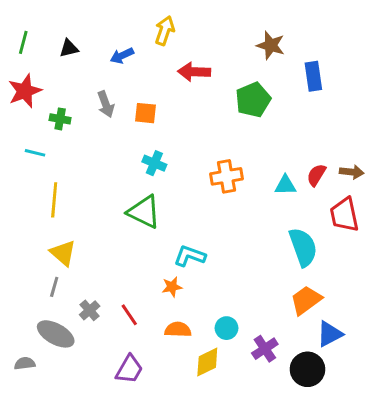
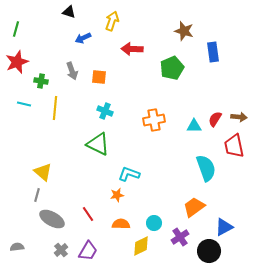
black triangle: (69, 48) -> (69, 12), moved, turned 32
yellow line: (54, 200) -> (55, 108), moved
orange trapezoid: (306, 300) -> (194, 207), moved
gray cross: (90, 310) -> (61, 250), moved
gray ellipse: (56, 334) -> (52, 219), moved

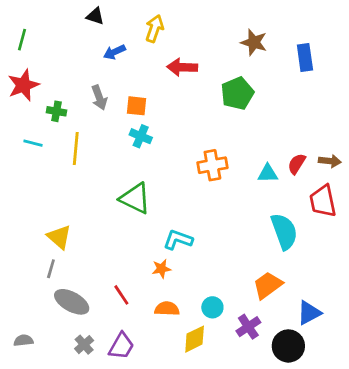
blue rectangle: (213, 52) -> (305, 58), moved
cyan cross: (105, 111) -> (141, 136), moved

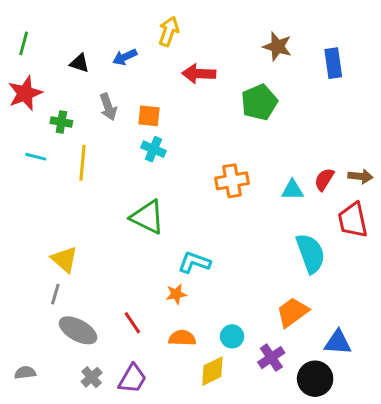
black triangle: (95, 16) -> (80, 63), moved
blue triangle: (309, 313) -> (338, 342), turned 32

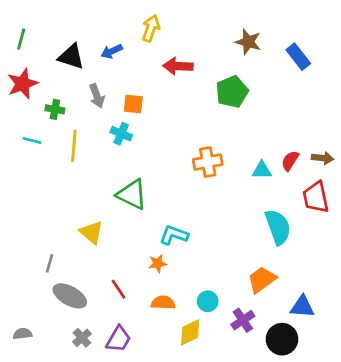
black triangle: (80, 63) -> (71, 57), size x1.5
blue rectangle: (333, 63) -> (298, 57), turned -30
cyan cross: (154, 149) -> (121, 134), moved
yellow triangle: (64, 259) -> (91, 232), moved

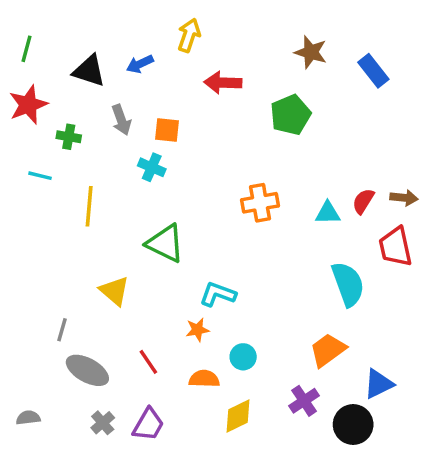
yellow line: (74, 146) -> (89, 206), moved
cyan circle: (208, 301) -> (243, 357), moved
blue triangle: (302, 307) -> (378, 384), turned -30

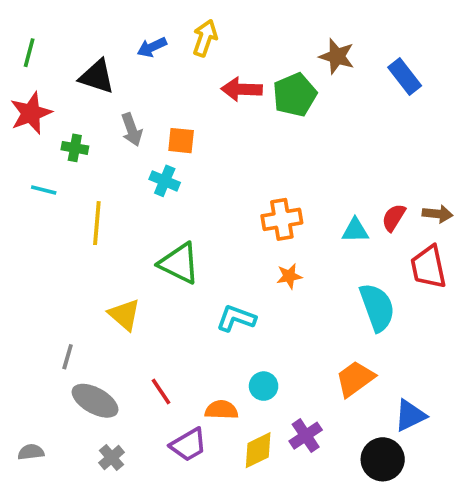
blue arrow: (140, 64) -> (152, 47), moved
green pentagon: (290, 115) -> (295, 95), moved
orange star: (197, 330) -> (289, 276), moved
purple cross: (304, 401) -> (306, 436), moved
purple trapezoid: (148, 424) -> (188, 445), moved, turned 30

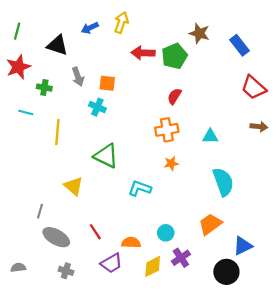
red semicircle: (394, 218) -> (174, 96), moved
red trapezoid: (428, 267) -> (254, 88), moved, turned -36
cyan circle: (264, 386) -> (166, 233), moved
gray cross: (112, 458) -> (66, 271), turned -32

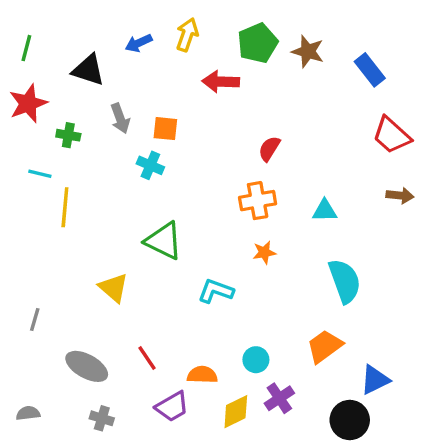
green pentagon: (174, 56) -> (258, 43), moved
yellow line: (57, 132) -> (65, 207), moved
gray line: (40, 211) -> (35, 319), moved

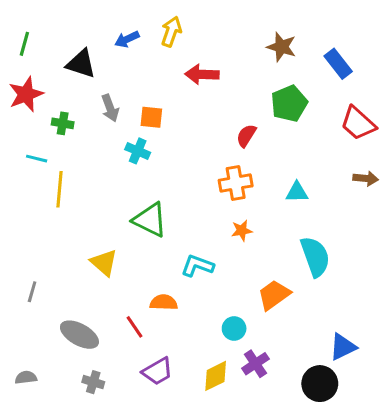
green pentagon: (258, 43) -> (289, 103), moved
orange trapezoid: (325, 346) -> (274, 295), moved
orange semicircle: (202, 375) -> (164, 302), moved

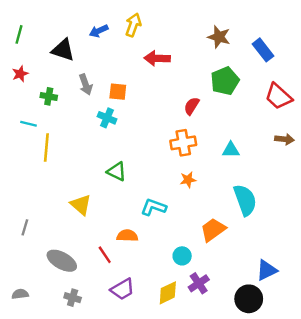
red star: (26, 94) -> (20, 74), size x0.6
green triangle: (150, 220) -> (117, 171), size x0.7

